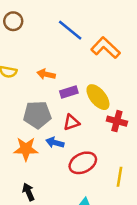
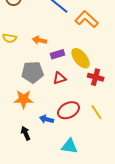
blue arrow: (55, 143) -> (47, 119), moved
yellow line: (119, 177) -> (97, 112), moved, turned -42

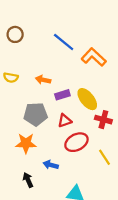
red ellipse: (69, 110) -> (76, 142), moved

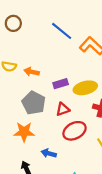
orange arrow: (43, 80) -> (32, 72), moved
yellow ellipse: (87, 99) -> (85, 88), turned -65
gray pentagon: (36, 114) -> (34, 103), turned 30

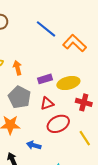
orange arrow: (32, 72) -> (17, 68), turned 64

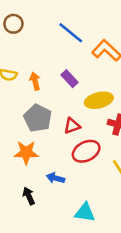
purple rectangle: (45, 79) -> (70, 79), moved, turned 64

